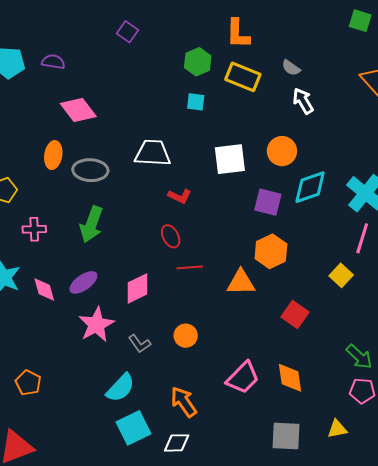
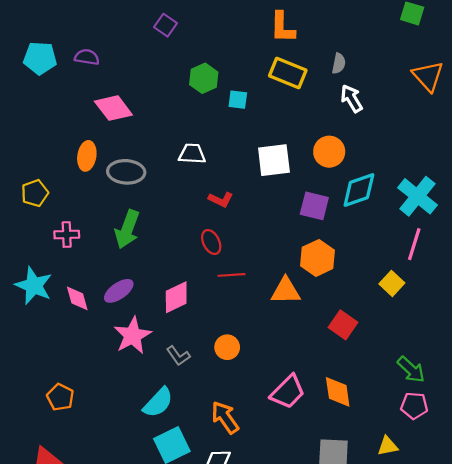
green hexagon: (198, 62) -> (204, 78), moved
gray semicircle: (291, 68) -> (339, 63), turned -114
white trapezoid: (153, 153) -> (192, 154), size x0.7

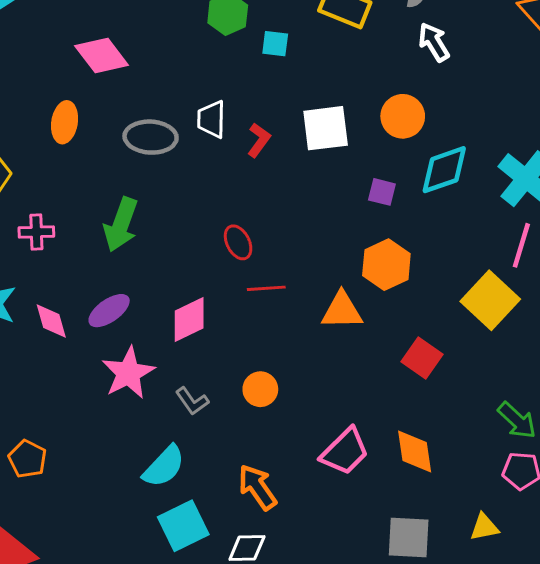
white trapezoid: (192, 154) -> (211, 119), turned -92
gray ellipse: (126, 172) -> (151, 137), moved
red L-shape: (221, 199) -> (259, 140), moved, turned -80
purple square: (314, 206) -> (382, 192), size x0.7
yellow square: (392, 283) -> (490, 300), size x1.6

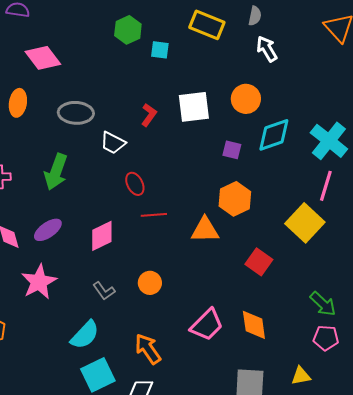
white trapezoid: (211, 119) -> (113, 143), moved, turned -64
pink star: (128, 373) -> (39, 282), moved

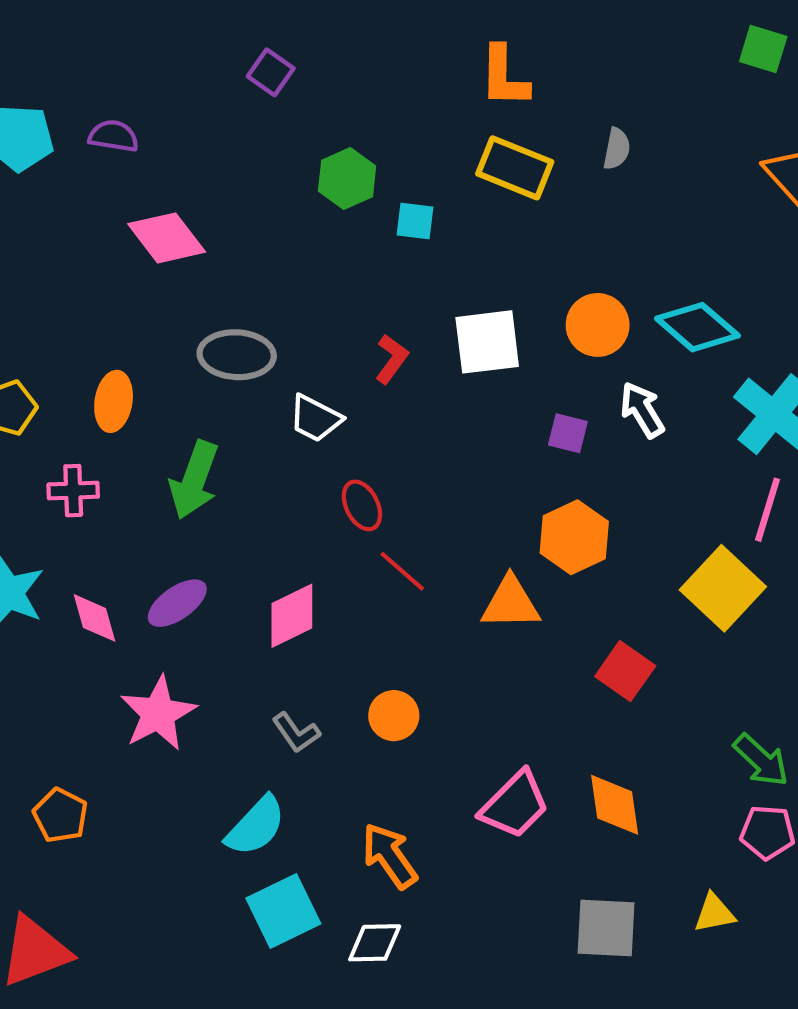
white arrow: (267, 49) -> (642, 410), moved
orange ellipse: (18, 103) -> (114, 401), moved
cyan diamond: (274, 135) -> (697, 327), moved, turned 60
red line: (154, 215) -> (402, 571), turned 45

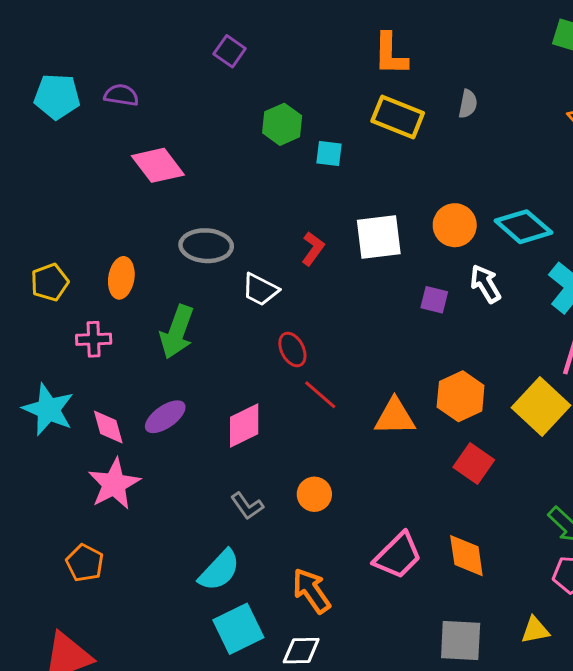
orange hexagon: (574, 537) -> (461, 396), moved
pink star: (158, 713) -> (114, 484), moved

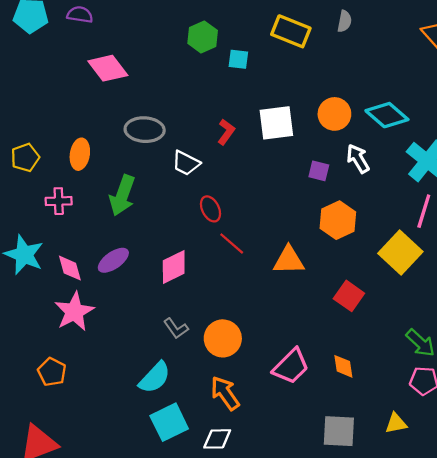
orange hexagon: (461, 396) -> (338, 220), moved
orange circle: (314, 494) -> (223, 338), moved, size x1.4
orange diamond: (466, 556) -> (343, 366), size x0.7

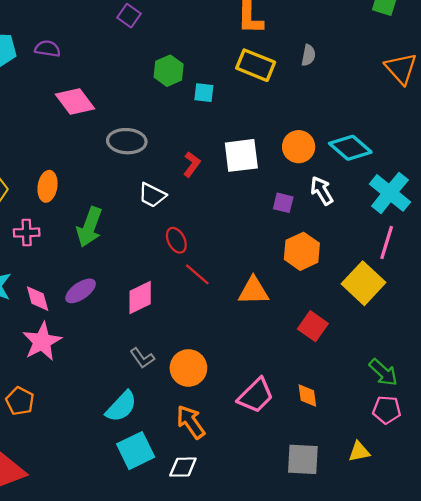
gray ellipse: (145, 130) -> (127, 141), moved

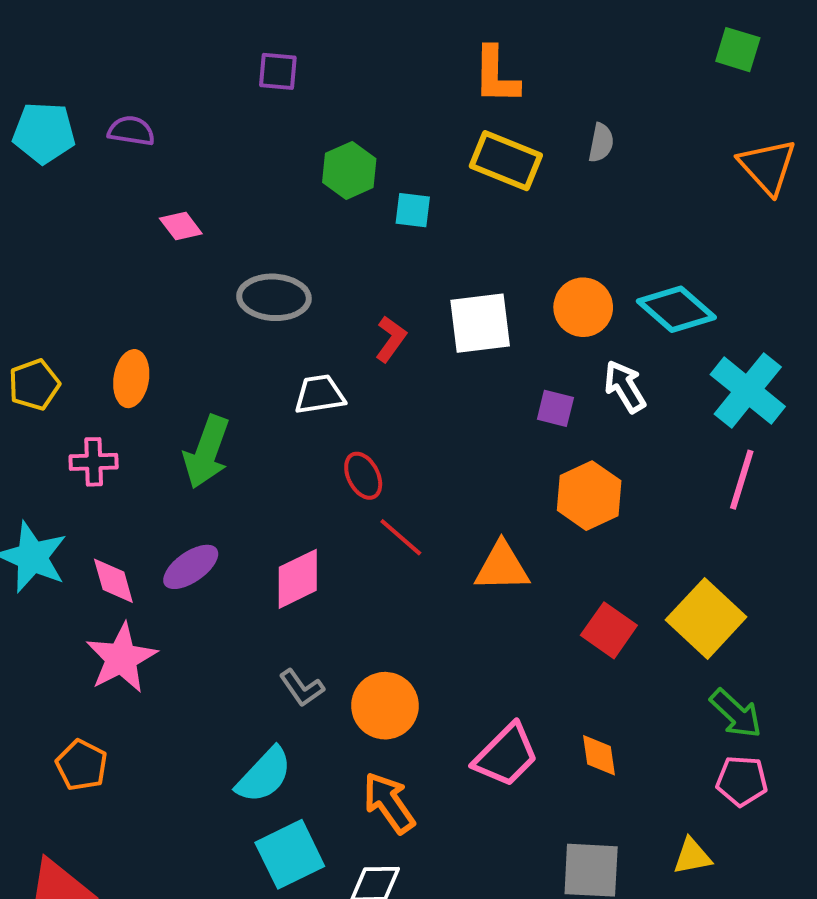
purple square: (129, 16) -> (278, 71), turned -30
pink diamond: (75, 102) -> (181, 226), size x0.6
white trapezoid: (152, 195) -> (320, 394), turned 144
yellow square: (364, 283) -> (706, 618), moved

